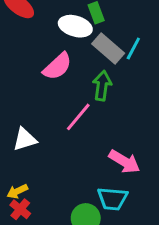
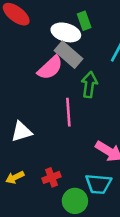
gray rectangle: (108, 48) -> (68, 55), moved
pink line: (78, 117) -> (68, 112), turned -44
red cross: (20, 209) -> (51, 177), moved, turned 30

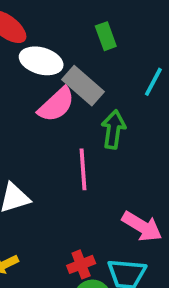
white ellipse: (66, 32) -> (41, 61), moved
red cross: (51, 177) -> (81, 264), moved

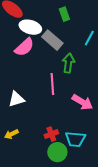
pink semicircle: (56, 105) -> (24, 47), moved
pink arrow: (142, 226) -> (82, 102), moved

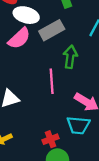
gray rectangle: (52, 40) -> (52, 30), turned -70
cyan trapezoid: (75, 139) -> (78, 125), moved

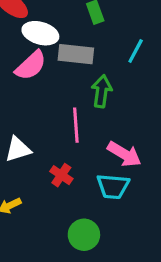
gray rectangle: (52, 30) -> (76, 54), turned 35
red cross: (50, 139) -> (61, 175), moved, turned -35

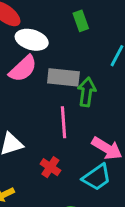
gray rectangle: (76, 54) -> (63, 77), moved
cyan trapezoid: (113, 186) -> (97, 177), turned -40

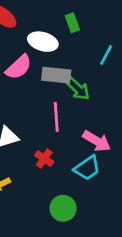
white ellipse: (32, 40) -> (43, 42), moved
green arrow: (87, 92) -> (78, 89), turned 125

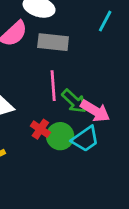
green arrow: (78, 89) -> (74, 101), moved
green circle: (63, 208) -> (60, 136), moved

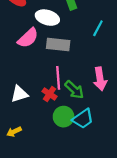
pink arrow: (95, 111) -> (100, 79), moved, turned 50
red cross: (40, 129) -> (50, 94), moved

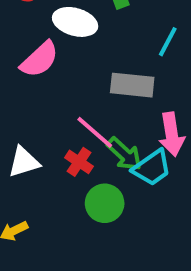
gray rectangle: (58, 44) -> (132, 85), moved
pink line: (58, 78) -> (95, 132), turned -45
cyan trapezoid: (83, 119) -> (152, 168), moved

